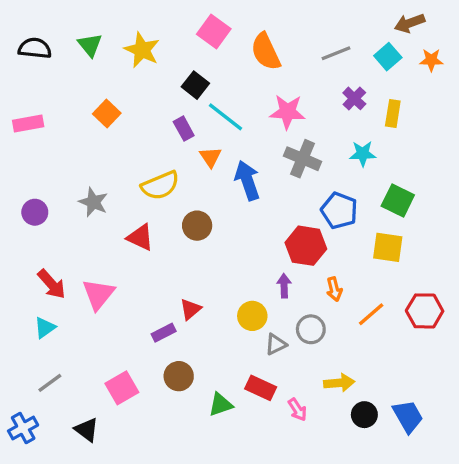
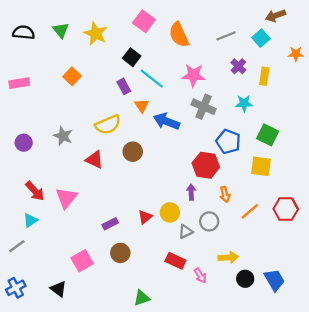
orange star: (431, 60) -> (296, 54), moved
blue arrow: (247, 180) -> (166, 121), turned -50
red triangle: (190, 309) -> (145, 217), moved
gray line: (50, 383) -> (17, 246), moved
green triangle: (220, 405) -> (142, 298), moved

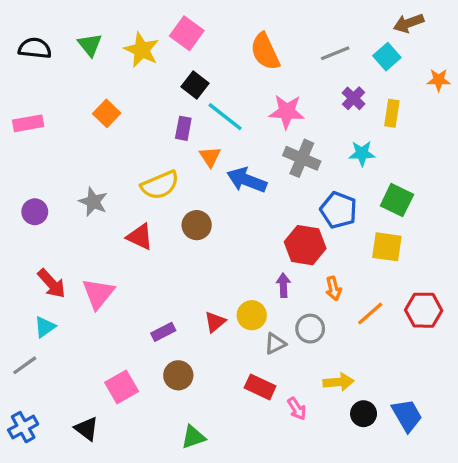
pink square: (144, 21) -> (187, 33), moved
purple rectangle: (124, 86) -> (183, 128), turned 40
green triangle: (142, 298) -> (193, 437), moved

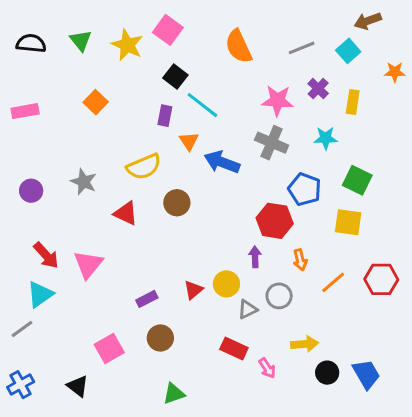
pink star: (287, 112) -> (278, 101), moved
cyan triangle: (45, 327) -> (40, 294), size x1.4

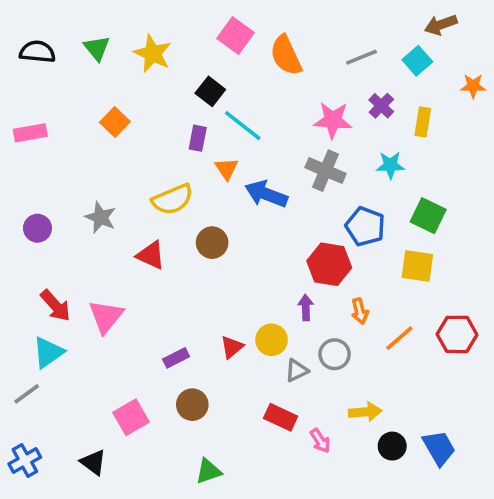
pink square: (168, 30) -> (236, 36), moved

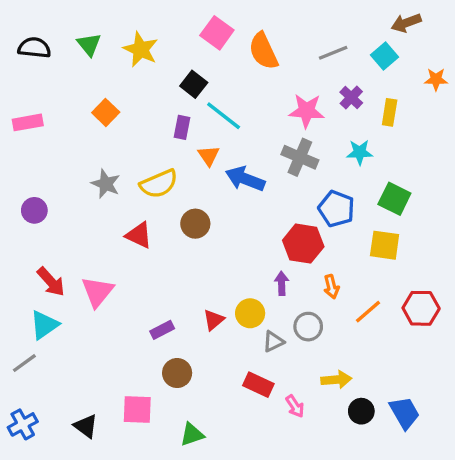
gray star: (100, 217) -> (106, 184), moved
pink square: (131, 417) -> (137, 410), moved, turned 32

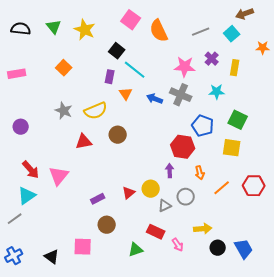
blue arrow: (245, 179) -> (155, 99), moved, size x0.7
red triangle: (139, 235) -> (84, 142), turned -36
green triangle: (192, 434) -> (136, 250), moved

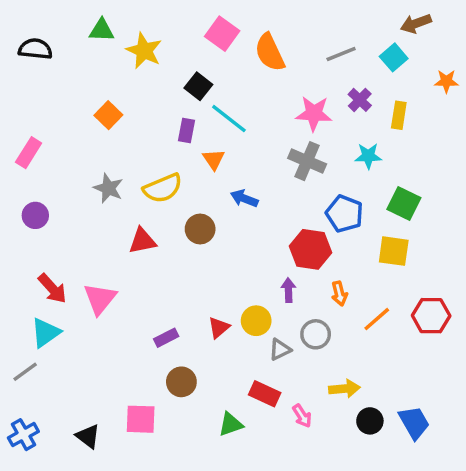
green triangle: (54, 27) -> (102, 30), moved, turned -49
pink rectangle: (17, 74) -> (29, 153), moved, turned -48
blue arrow: (155, 99) -> (244, 198), moved

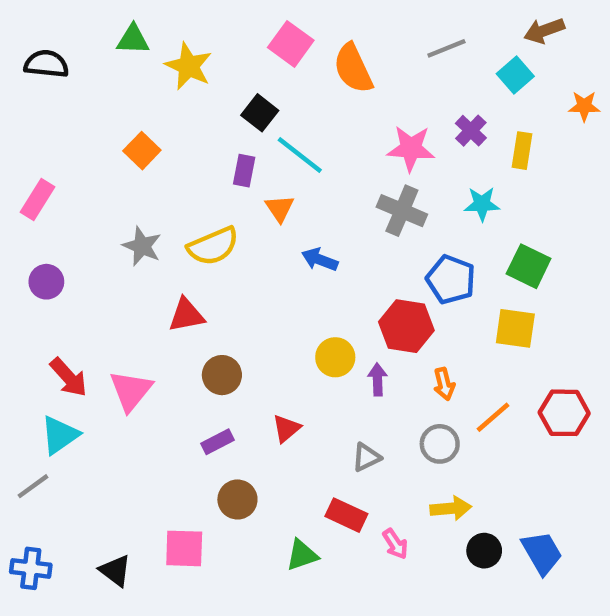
gray line: (341, 54) -> (446, 48), moved
brown circle: (200, 229) -> (222, 375), moved
yellow circle: (256, 321) -> (335, 357), moved
gray circle: (316, 334) -> (440, 444), moved
blue cross: (23, 435) -> (31, 568), turned 36

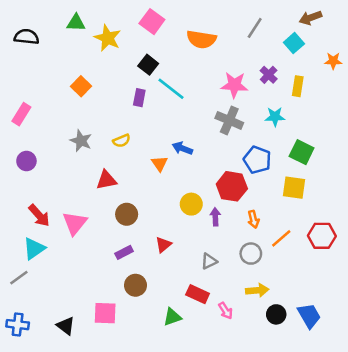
pink square: (291, 44) -> (152, 22), moved
gray line: (446, 48) -> (255, 28), turned -35
orange semicircle: (353, 68) -> (201, 39), turned -56
orange triangle: (280, 208) -> (160, 164), moved
yellow semicircle: (213, 246) -> (122, 141), size x0.6

